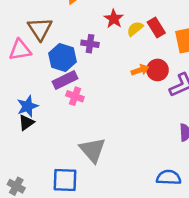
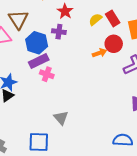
red star: (114, 19) -> (65, 11), moved
red circle: (157, 70) -> (114, 44), moved
gray triangle: (92, 150) -> (61, 118), size x0.7

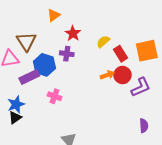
red rectangle: (113, 18) -> (120, 54), moved
red circle: (114, 44) -> (122, 75), moved
purple rectangle: (39, 61) -> (29, 77), moved

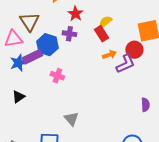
red rectangle: (120, 54) -> (101, 34), moved
red circle: (122, 75) -> (134, 50), moved
purple L-shape: (141, 87) -> (125, 64), moved
blue star: (16, 104) -> (18, 63), moved

